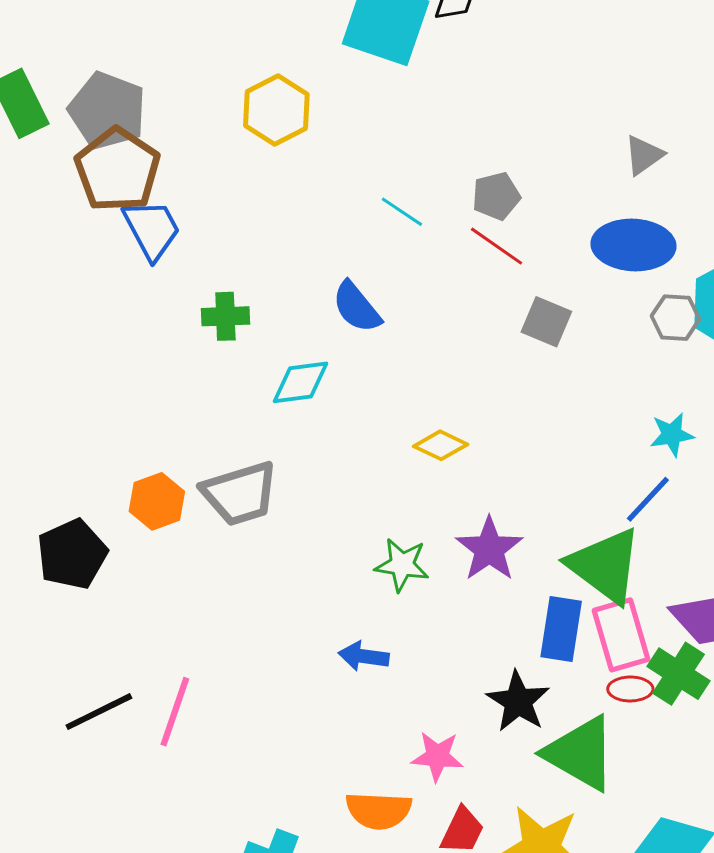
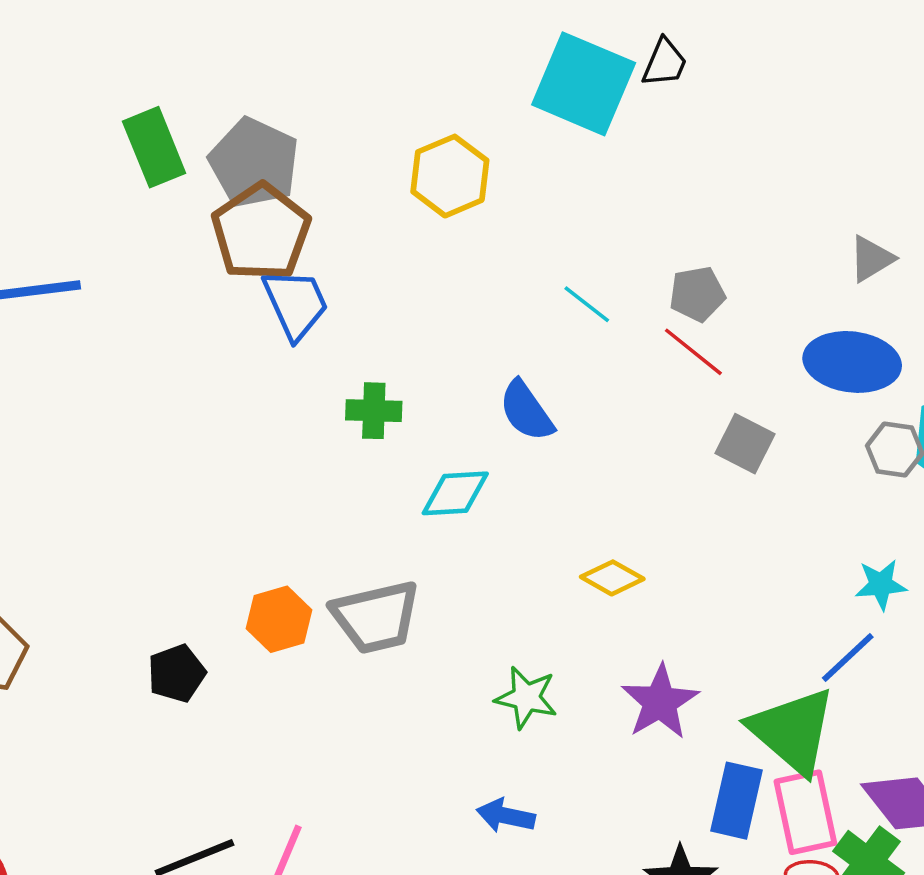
black pentagon: (72, 554) -> (177, 673), size x0.7
green star: (402, 565) -> (526, 697), moved

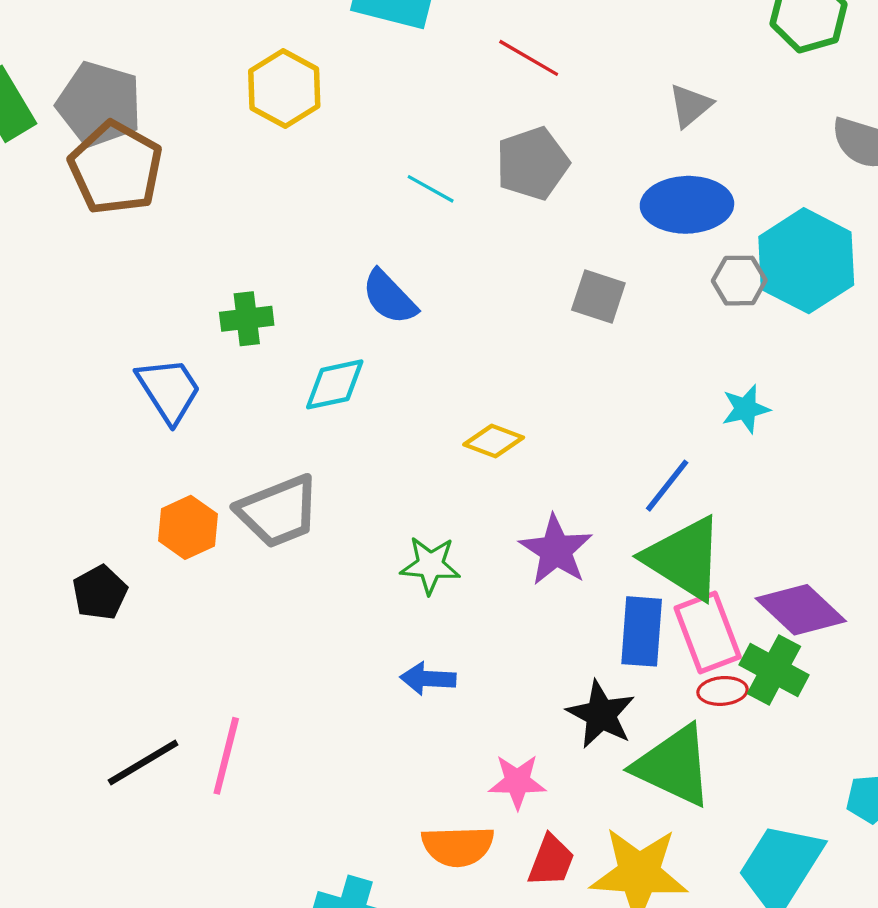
gray pentagon: (697, 294) -> (532, 163), size x1.4
blue trapezoid: (296, 304) -> (169, 390), moved
red line: (693, 352) -> (529, 58), moved
blue line: (848, 657) -> (667, 486), moved

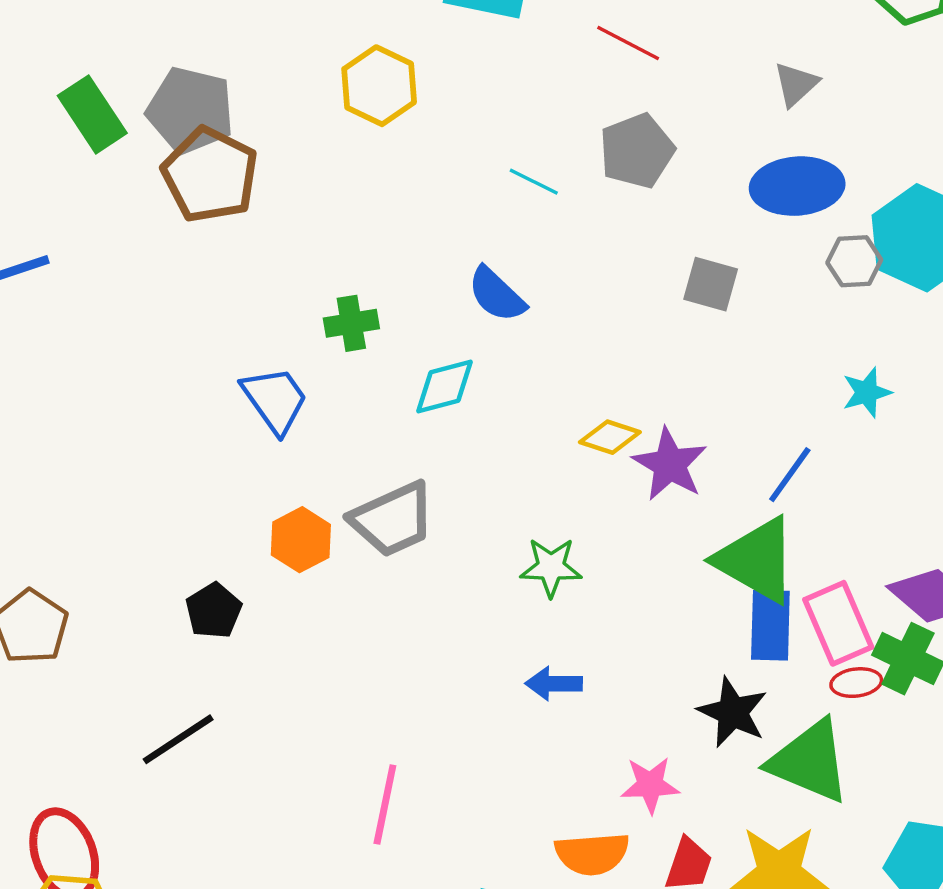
purple star: (556, 550) -> (670, 464), moved
green triangle: (684, 558) -> (756, 560), moved
pink line: (226, 756) -> (385, 804), moved
black line: (143, 762) -> (178, 739), moved

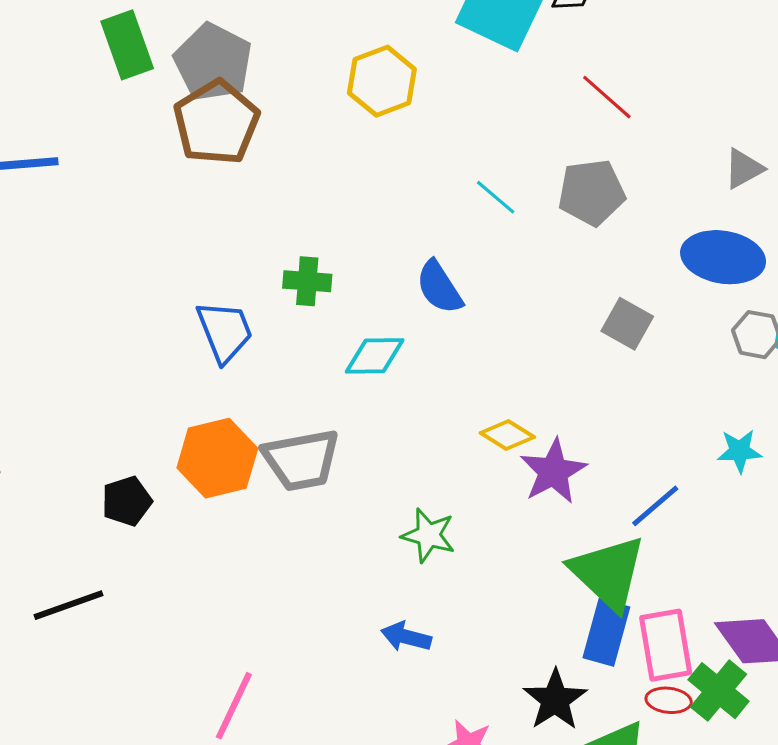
orange hexagon: (301, 540) -> (217, 458), size x1.4

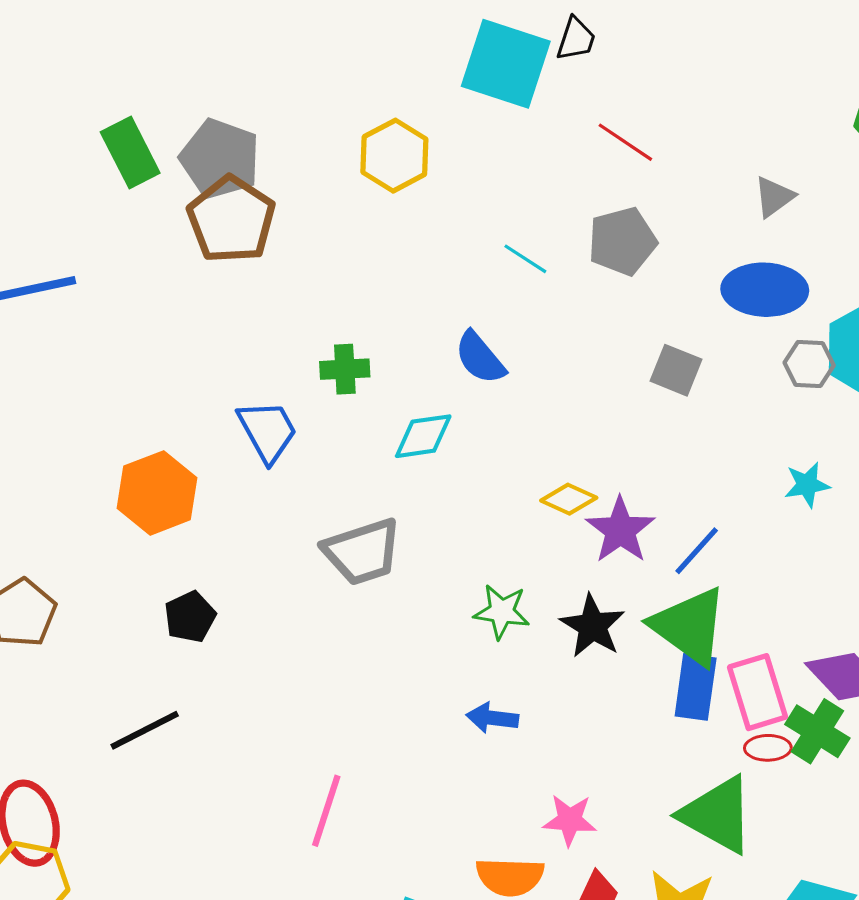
orange hexagon: (217, 458) -> (157, 493), moved
blue line: (655, 506) -> (697, 551), moved
black star: (555, 700) -> (592, 626), moved

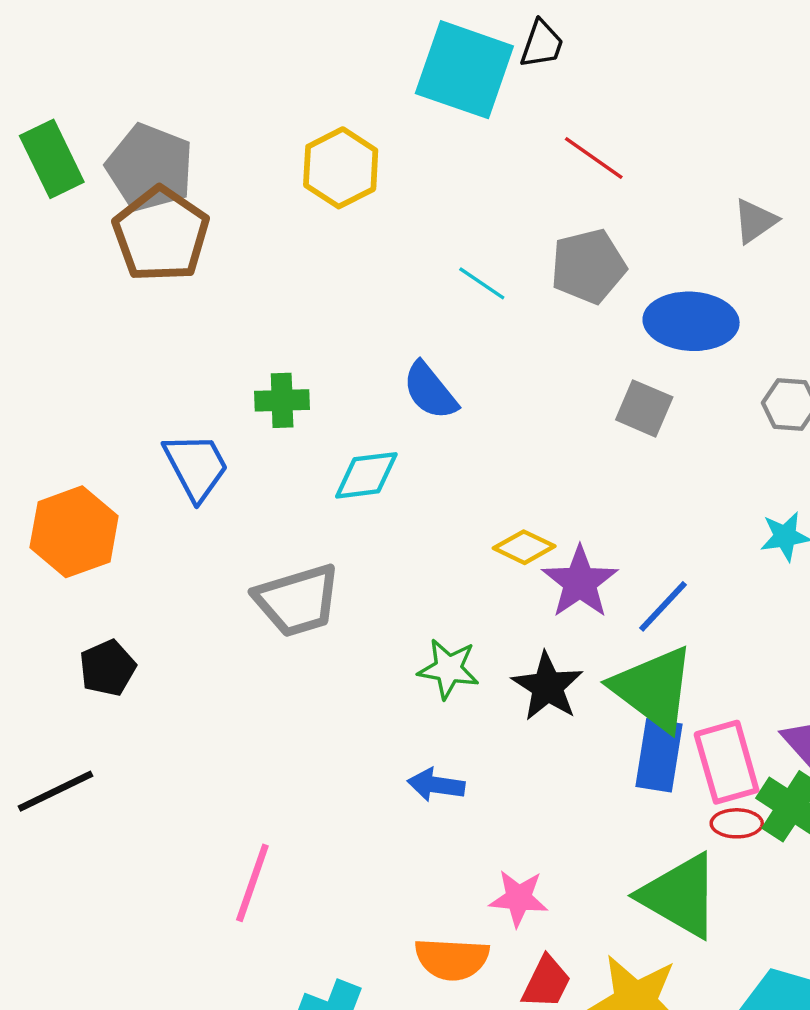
blue ellipse: (765, 290) -> (691, 321), moved

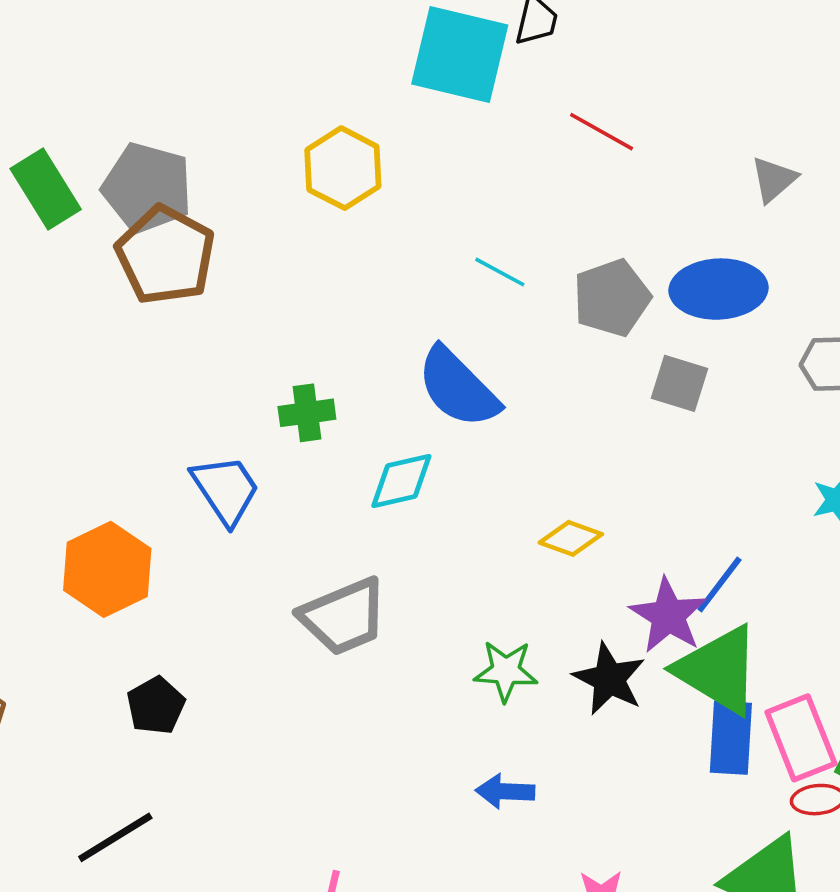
gray pentagon: (588, 266) -> (612, 298), moved
blue semicircle: (430, 391) -> (458, 388), size x1.4
purple star: (580, 582) -> (668, 616), moved

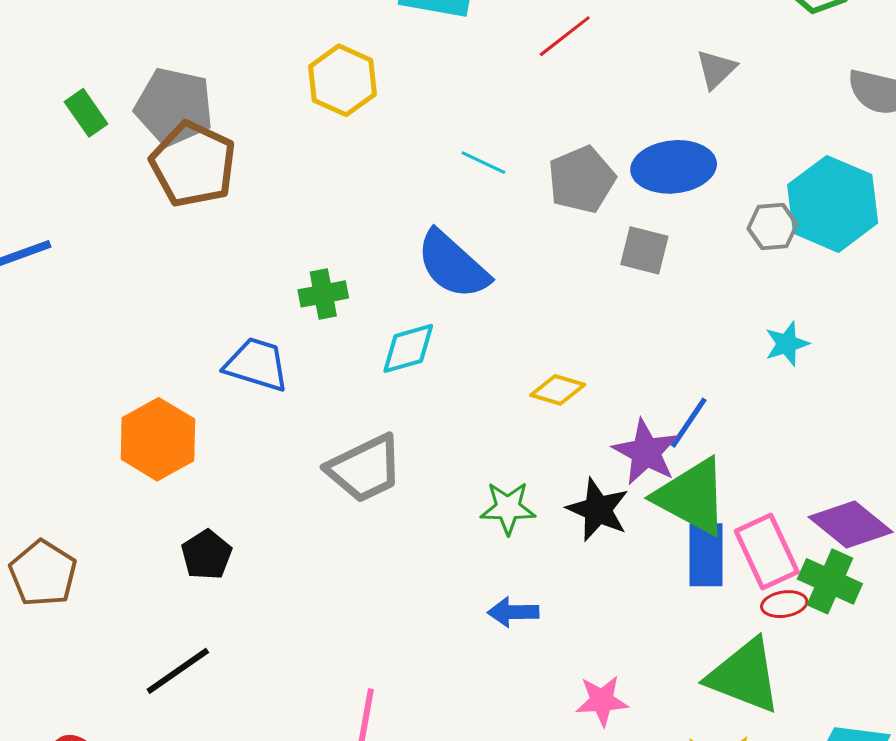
red line: (602, 132) -> (565, 36), turned -64
green rectangle: (46, 189) -> (86, 113), size x0.7
blue trapezoid: (226, 490) -> (257, 364), turned -36

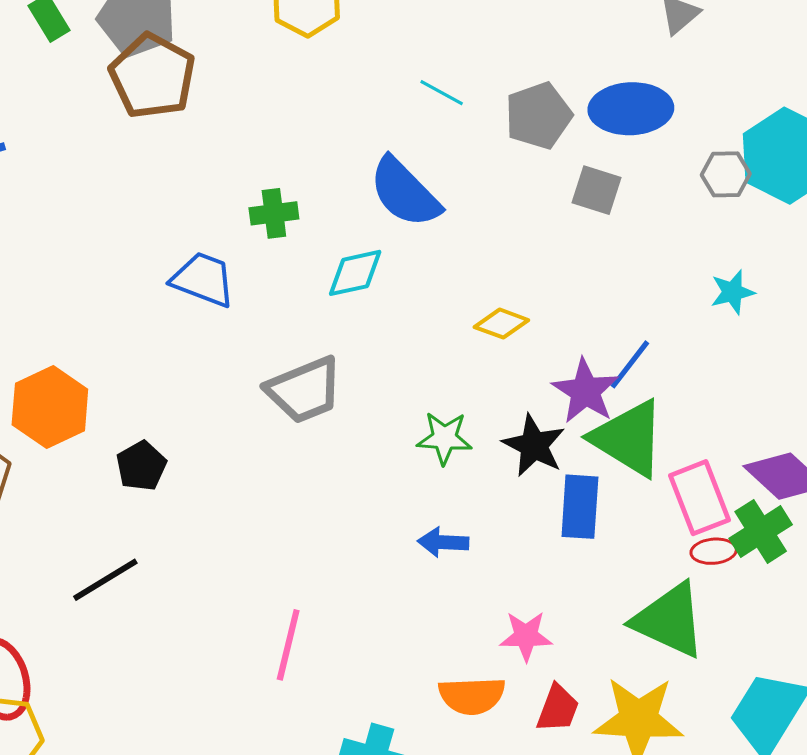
orange hexagon: (158, 439) -> (50, 407), moved
blue rectangle: (706, 555) -> (580, 507), moved
green cross: (830, 581) -> (761, 531), turned 30

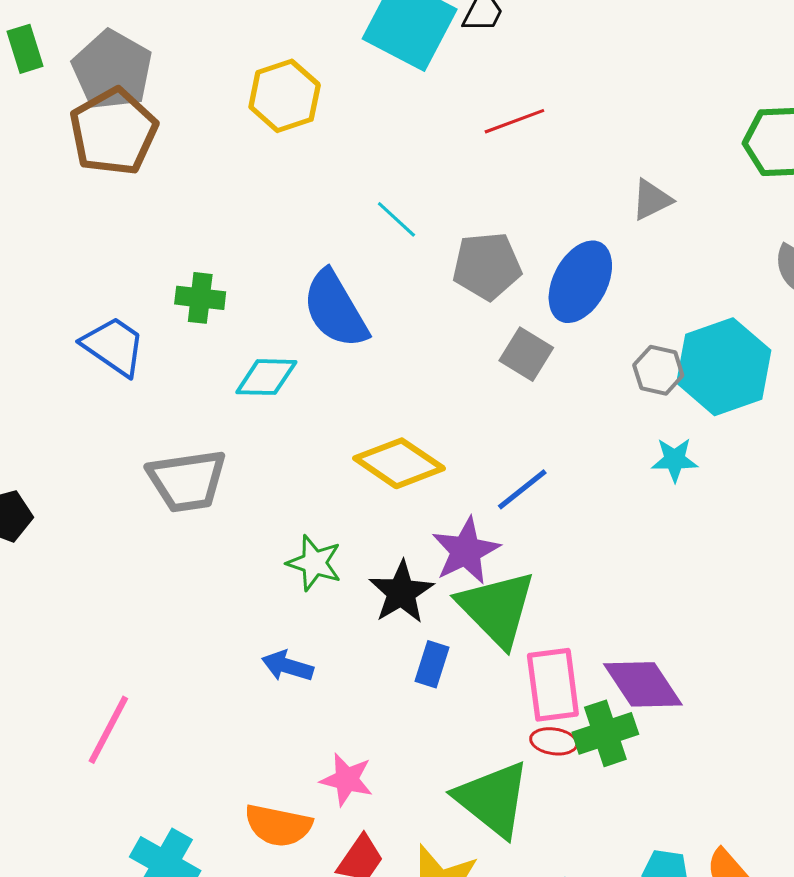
blue ellipse: (631, 109) -> (580, 282), turned -74
cyan star: (733, 292) -> (675, 460), moved
yellow diamond: (501, 324) -> (399, 463), size x1.6
blue line: (630, 364) -> (522, 489), moved
blue rectangle: (580, 507) -> (432, 664), size x0.7

